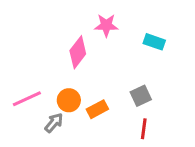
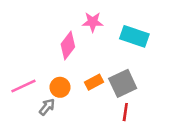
cyan rectangle: (154, 42) -> (134, 36), size x1.5
gray square: (141, 96) -> (123, 83), size x1.5
orange rectangle: (97, 109) -> (94, 82), moved

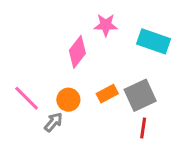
pink line: (23, 86) -> (27, 98), turned 70

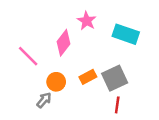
pink star: (106, 25) -> (87, 21), turned 30
pink line: (27, 98) -> (28, 56), moved

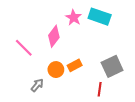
cyan rectangle: (126, 34) -> (100, 17), moved
gray square: (115, 78) -> (112, 66), moved
orange circle: (56, 82) -> (56, 70), moved

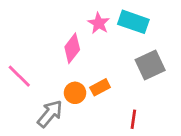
pink line: (24, 48) -> (19, 76), moved
gray square: (112, 66) -> (150, 65), moved
gray arrow: (37, 85) -> (50, 114), size x1.5

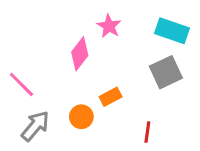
cyan rectangle: (133, 22) -> (172, 31), moved
orange circle: (75, 93) -> (81, 117), moved
gray arrow: (50, 114) -> (35, 126), moved

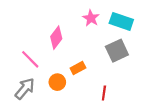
pink star: (109, 26) -> (91, 18), moved
pink line: (21, 84) -> (30, 59), moved

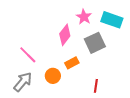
pink diamond: (56, 38) -> (65, 35), moved
gray square: (117, 51) -> (95, 43), moved

